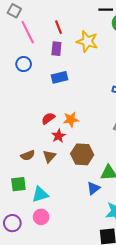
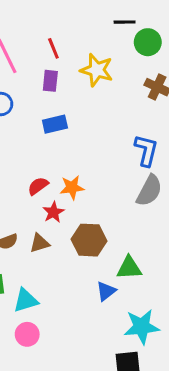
brown triangle: (49, 156) -> (40, 243), turned 32

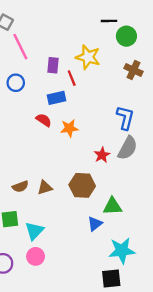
red line: (53, 48) -> (72, 78), moved
red semicircle: (38, 186) -> (44, 120), moved, turned 70
orange star: (72, 187) -> (69, 128), moved
red star: (53, 212) -> (102, 155), moved
cyan triangle: (26, 300) -> (34, 231), turned -30

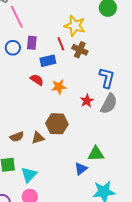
purple rectangle: (53, 65) -> (32, 43), moved
brown cross: (133, 70) -> (80, 50), moved
red star: (102, 155) -> (87, 101), moved
brown hexagon: (82, 185) -> (57, 124), moved

